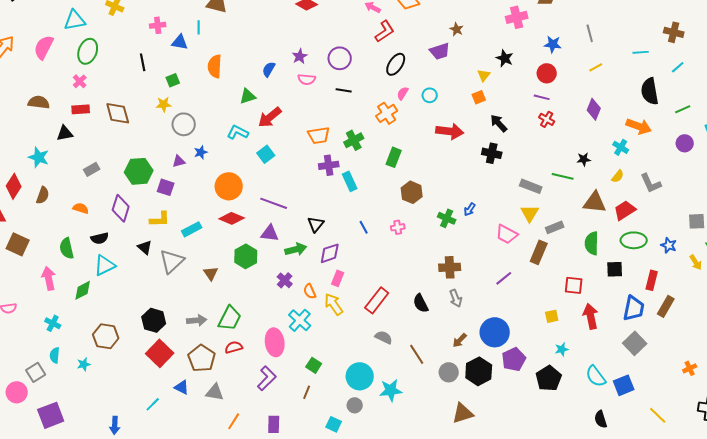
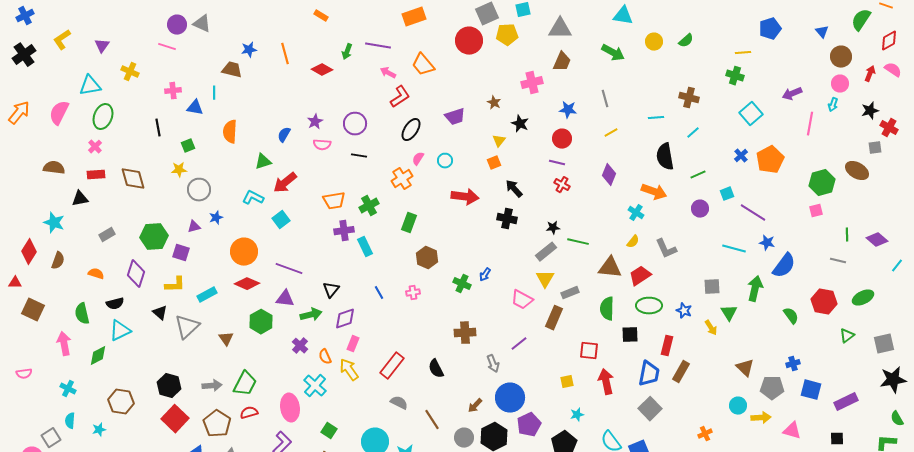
brown star: (457, 29) -> (494, 103), moved
black star: (584, 159) -> (553, 228), moved
gray rectangle: (531, 186) -> (546, 252), turned -60
gray arrow: (456, 298) -> (493, 364), moved

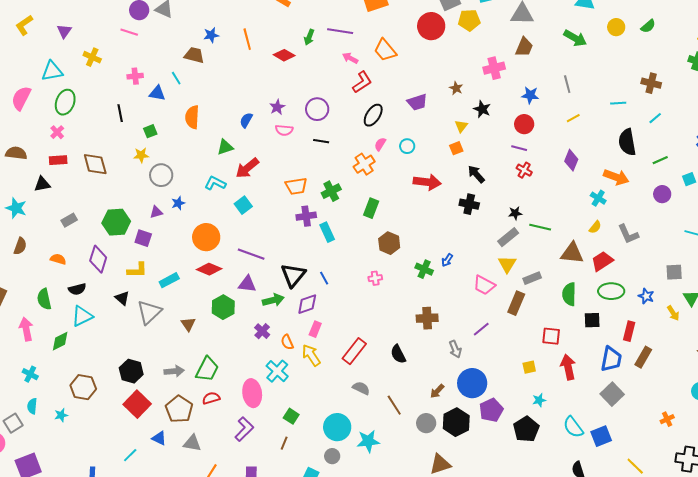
cyan line: (214, 93) -> (176, 78), turned -32
black triangle: (331, 290) -> (293, 275), size x1.5
blue line: (379, 293) -> (324, 278), moved

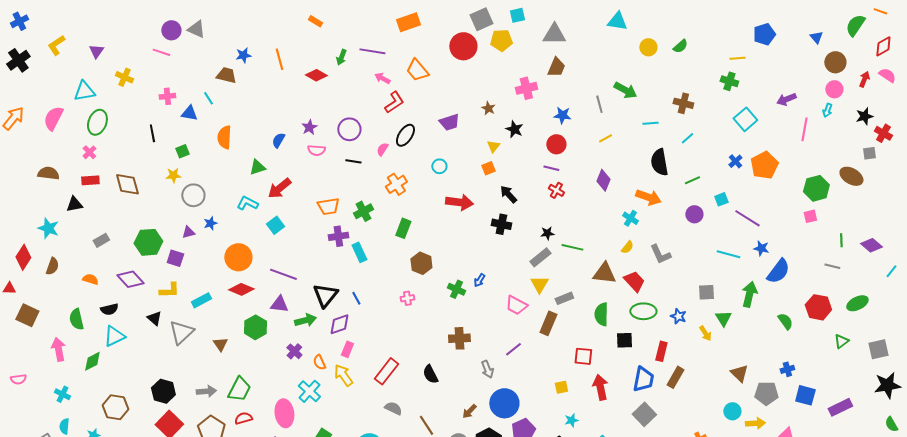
green arrow: (575, 38) -> (625, 90), moved
pink semicircle: (380, 144) -> (382, 149), moved
purple diamond: (98, 259) -> (130, 279), turned -60
red trapezoid: (602, 261) -> (634, 281), turned 80

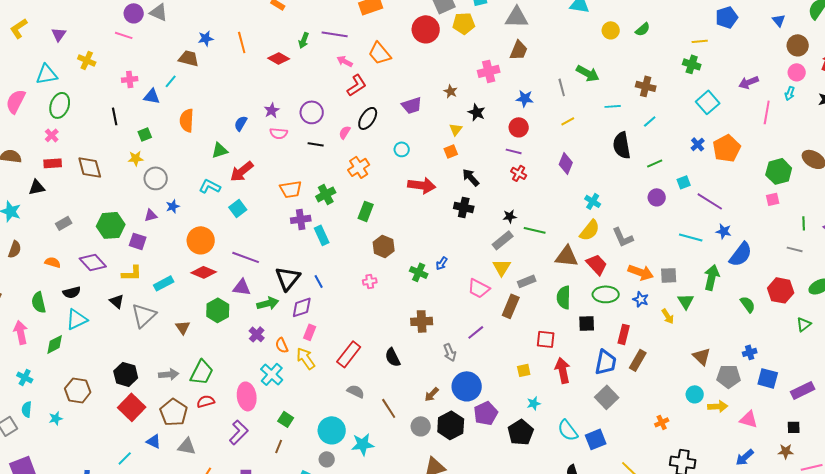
cyan line: (208, 98) -> (171, 81), turned 72
orange arrow: (648, 197) -> (641, 272), moved
yellow semicircle: (627, 247) -> (590, 230), size x1.6

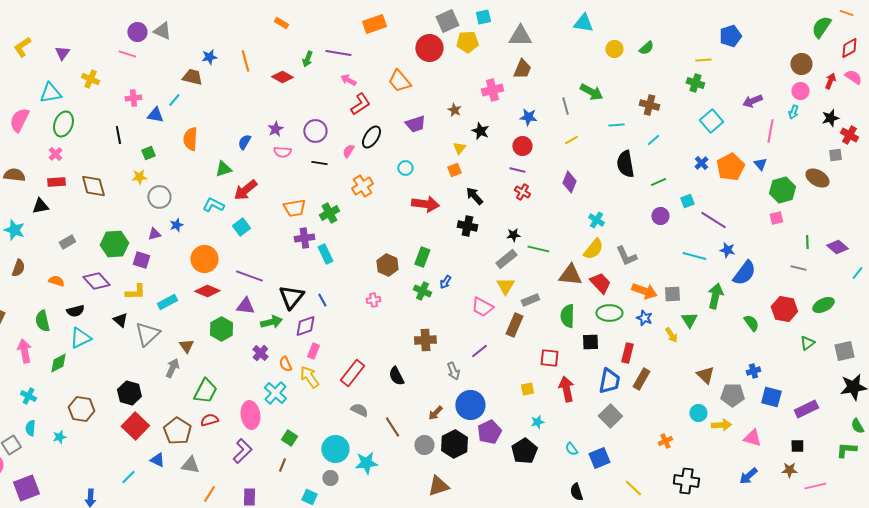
blue triangle: (779, 20) -> (760, 164), moved
orange trapezoid: (380, 53) -> (399, 81), moved
green rectangle: (366, 211) -> (422, 257), moved
gray arrow: (169, 374) -> (172, 368), moved, turned -60
cyan semicircle: (568, 430) -> (571, 449), size x0.6

